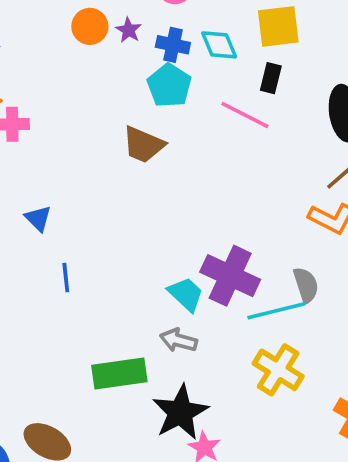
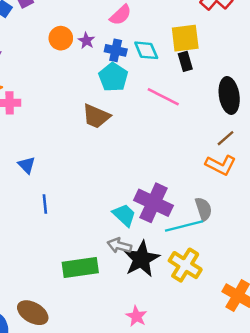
black rectangle: (271, 78) -> (185, 61), moved, turned -30
black star: (180, 412) -> (141, 259), moved

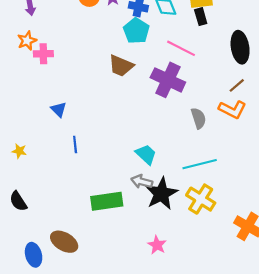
purple cross: (154, 203) -> (168, 80), moved
gray semicircle: (204, 209) -> (199, 118), moved

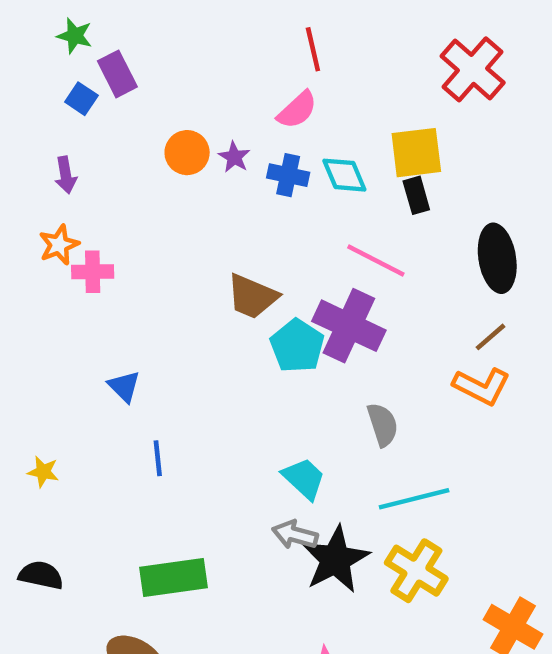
cyan pentagon: (136, 31) -> (297, 346), moved
gray semicircle: (199, 118) -> (383, 425), moved
black semicircle: (18, 201) -> (41, 575), turned 135
green rectangle: (107, 201) -> (174, 577), moved

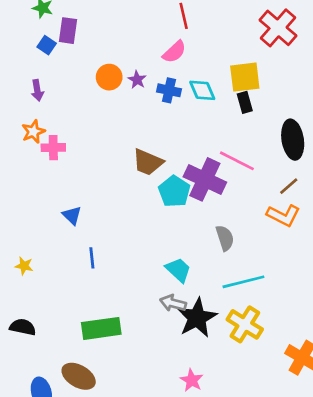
purple rectangle: (117, 74) -> (68, 31), turned 35
pink line: (376, 260) -> (237, 161), moved

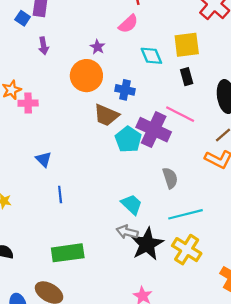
orange circle: (109, 77) -> (86, 76), moved, size x1.5
purple arrow: (37, 90) -> (44, 46), moved
blue cross: (169, 90) -> (125, 90), moved
black rectangle: (245, 102) -> (187, 77), moved

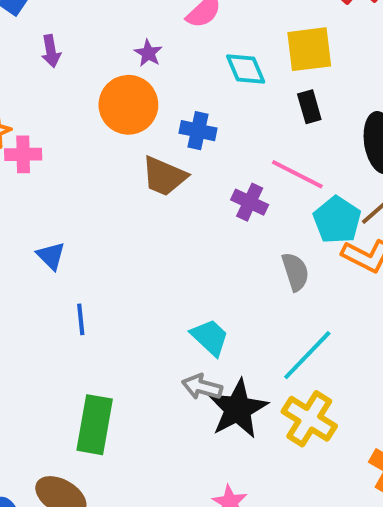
purple cross: (154, 130) -> (250, 202), size x0.6
cyan pentagon: (128, 139) -> (337, 220), moved
gray semicircle: (170, 178) -> (295, 272), moved
cyan line: (186, 214) -> (307, 355), turned -32
green rectangle: (68, 253) -> (95, 425), turned -72

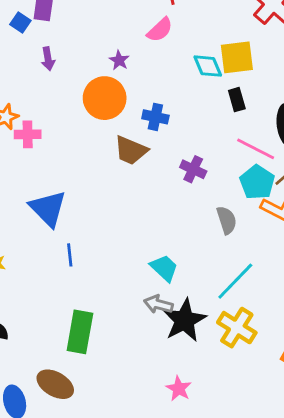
cyan diamond: (246, 69) -> (208, 66), moved
pink line: (297, 174) -> (256, 149), moved
blue triangle: (51, 256) -> (48, 208), size x1.8

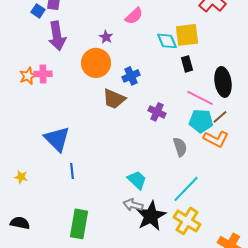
purple arrow: (48, 59) -> (57, 36), size x1.8
blue cross: (155, 117) -> (131, 76), turned -36
pink cross: (28, 134) -> (43, 74), moved
cyan pentagon: (257, 182) -> (201, 121), turned -30

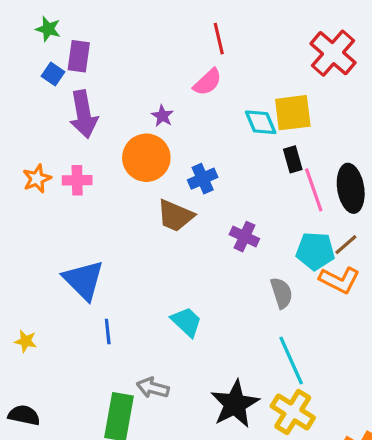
pink cross: (43, 74) -> (77, 180), moved
pink line: (200, 98) -> (314, 190), moved, turned 44
cyan trapezoid: (137, 180) -> (187, 322), moved
cyan line: (186, 189) -> (291, 360), turned -68
gray arrow: (133, 205) -> (153, 388), moved

